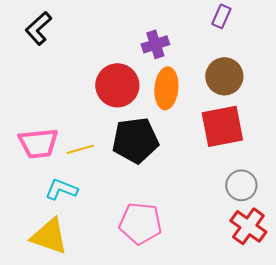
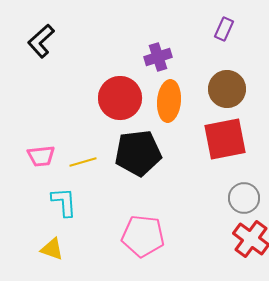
pink trapezoid: (38, 143) -> (41, 156), size x0.7
cyan L-shape: (61, 189) -> (64, 202), turned 64
yellow triangle: (49, 236) -> (52, 249), size x0.6

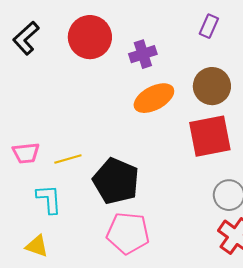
red circle: (120, 98) -> (90, 37), moved
orange ellipse: (169, 101) -> (154, 98), turned 57
black pentagon: (138, 153) -> (116, 181), moved, turned 30

